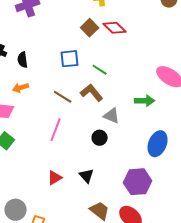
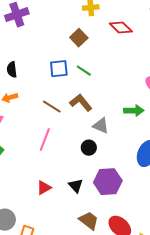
red diamond: (115, 28) -> (121, 28), moved
green line: (100, 70) -> (84, 71), moved
purple hexagon: (138, 182) -> (108, 182), moved

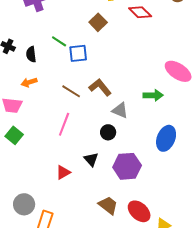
green line: (84, 71) -> (59, 41), moved
black triangle: (76, 186) -> (91, 159), moved

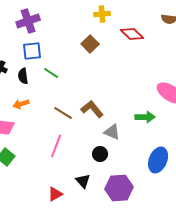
green line: (59, 41) -> (51, 73), moved
blue square: (78, 53) -> (32, 51), moved

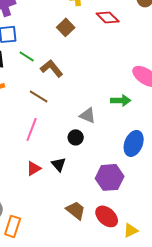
brown L-shape: (92, 109) -> (52, 68), moved
purple hexagon: (119, 188) -> (110, 177), moved
red triangle: (55, 194) -> (34, 168), moved

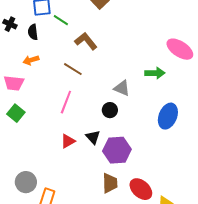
green line: (27, 56) -> (61, 20), moved
purple hexagon: (110, 177) -> (117, 150), moved
brown trapezoid: (76, 210) -> (110, 183), turned 50

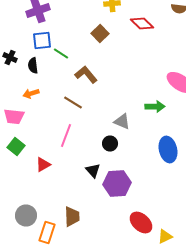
blue ellipse: (168, 116) -> (168, 150), turned -35
red triangle: (68, 141) -> (43, 164), moved
brown trapezoid: (110, 183) -> (72, 216), moved

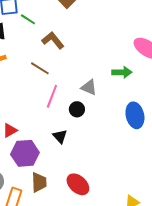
pink line: (66, 136) -> (52, 96), moved
purple hexagon: (117, 184) -> (25, 153), moved
red ellipse: (141, 222) -> (78, 184), moved

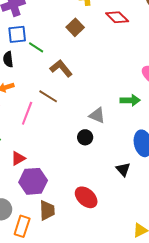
pink line: (52, 96) -> (27, 113), moved
black triangle: (60, 136) -> (123, 169), moved
red ellipse: (78, 184) -> (86, 197), moved

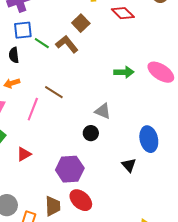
brown L-shape: (61, 68) -> (67, 44), moved
green arrow: (130, 100) -> (124, 72), moved
purple hexagon: (33, 181) -> (70, 169), moved
red ellipse: (86, 197) -> (81, 200), moved

